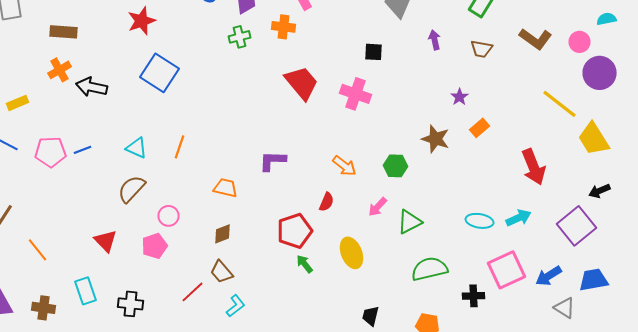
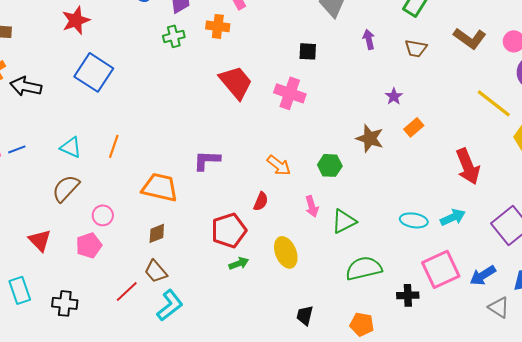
orange trapezoid: (226, 188) -> (160, 187), size x1.5
pink arrow: (378, 207) -> (312, 206), turned -60
green arrow: (304, 264) -> (239, 263), turned 108
cyan L-shape: (236, 306) -> (170, 305), size x1.4

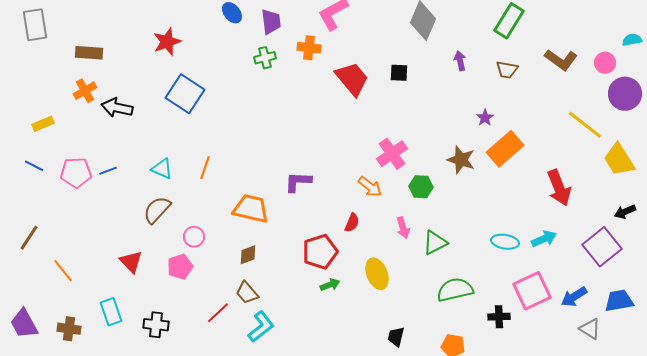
red trapezoid: (236, 82) -> (352, 79), moved
pink cross: (290, 93) -> (392, 154), moved, turned 36
orange rectangle: (414, 127) -> (505, 149), size x1.8

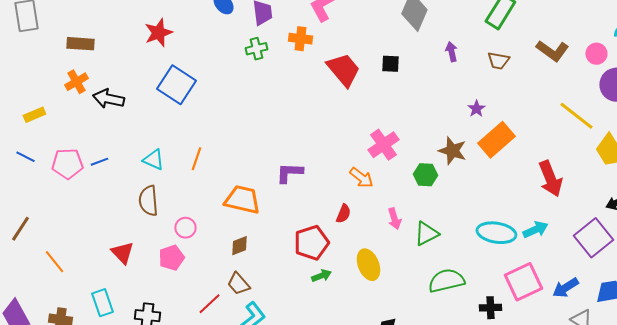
green hexagon: (421, 187) -> (425, 175), moved
brown semicircle: (157, 210) -> (148, 201), turned -48
cyan ellipse: (505, 242) -> (496, 233), size x1.4

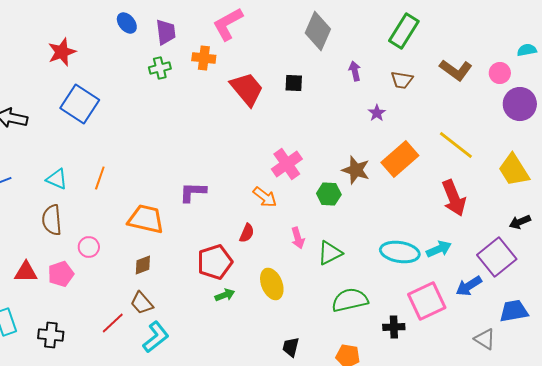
purple star: (476, 109) -> (377, 113), moved
yellow line: (576, 116) -> (456, 145), moved
red triangle: (122, 253) -> (26, 272), turned -45
pink pentagon: (171, 258) -> (61, 274), moved
blue arrow: (565, 288) -> (469, 286), moved

